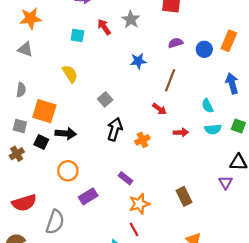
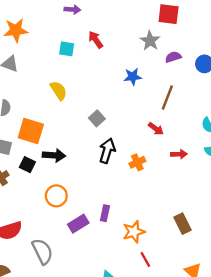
gray star: (131, 19) -> (150, 41), moved
purple rectangle: (125, 178) -> (105, 213), moved, turned 64
gray semicircle: (55, 222) -> (42, 251), turned -45
red line: (134, 229) -> (145, 260), moved

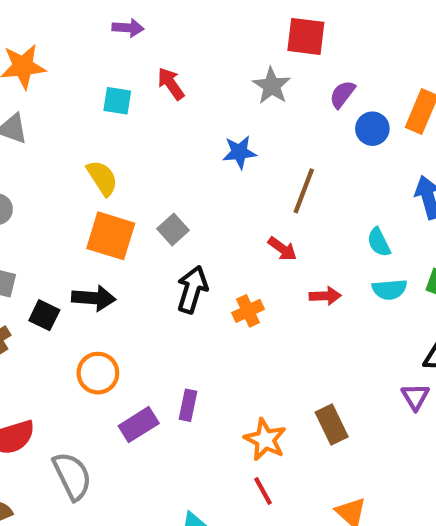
purple semicircle: (173, 57) -> (342, 94), moved, turned -35
orange square: (31, 131) -> (111, 236), moved
orange star: (134, 232) -> (265, 440), moved, turned -30

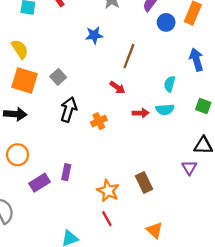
cyan semicircle: (379, 242) -> (170, 84), turned 42
cyan semicircle: (390, 289) -> (165, 109), moved

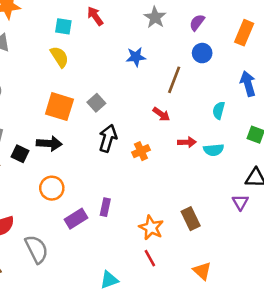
blue circle: (166, 22) -> (202, 53), moved
yellow semicircle: (20, 49) -> (59, 57), moved
cyan semicircle: (165, 109) -> (214, 150), moved

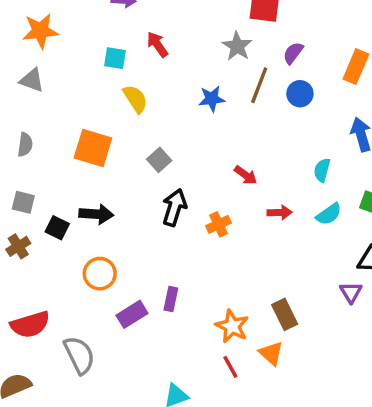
yellow semicircle: (59, 57) -> (135, 99), moved
brown line: (174, 80) -> (259, 85), moved
orange square: (59, 107) -> (93, 148), moved
cyan semicircle: (214, 150) -> (329, 214), moved, turned -30
orange triangle: (202, 271) -> (271, 353), moved

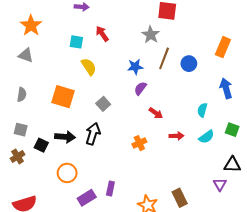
orange star: (40, 31) -> (31, 25), turned -30
purple semicircle: (293, 53) -> (140, 88), moved
black arrow: (174, 207) -> (93, 134), moved

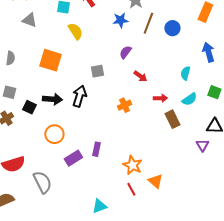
gray triangle: (26, 55) -> (29, 20), moved
blue star: (135, 67) -> (120, 20), moved
gray square: (103, 104) -> (97, 71), moved, turned 32
brown rectangle: (180, 198) -> (172, 119), moved

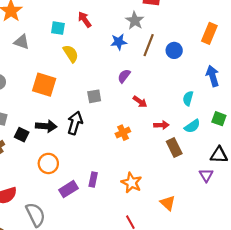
orange star: (132, 165) -> (131, 183), moved
orange triangle: (155, 181) -> (168, 203), moved

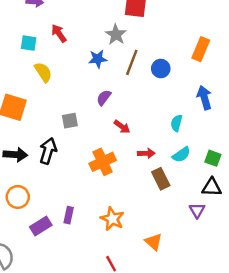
green square: (219, 119) -> (213, 158), moved
orange cross: (123, 133) -> (103, 162), size x1.5

